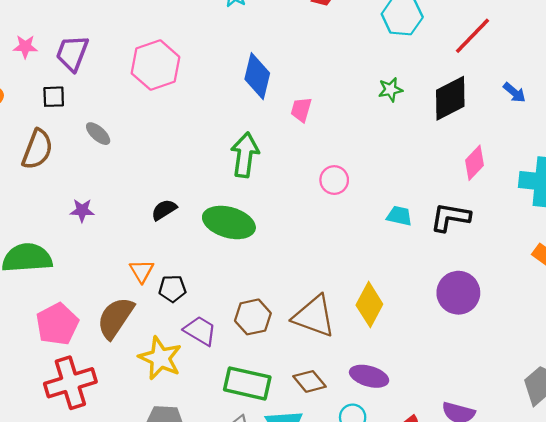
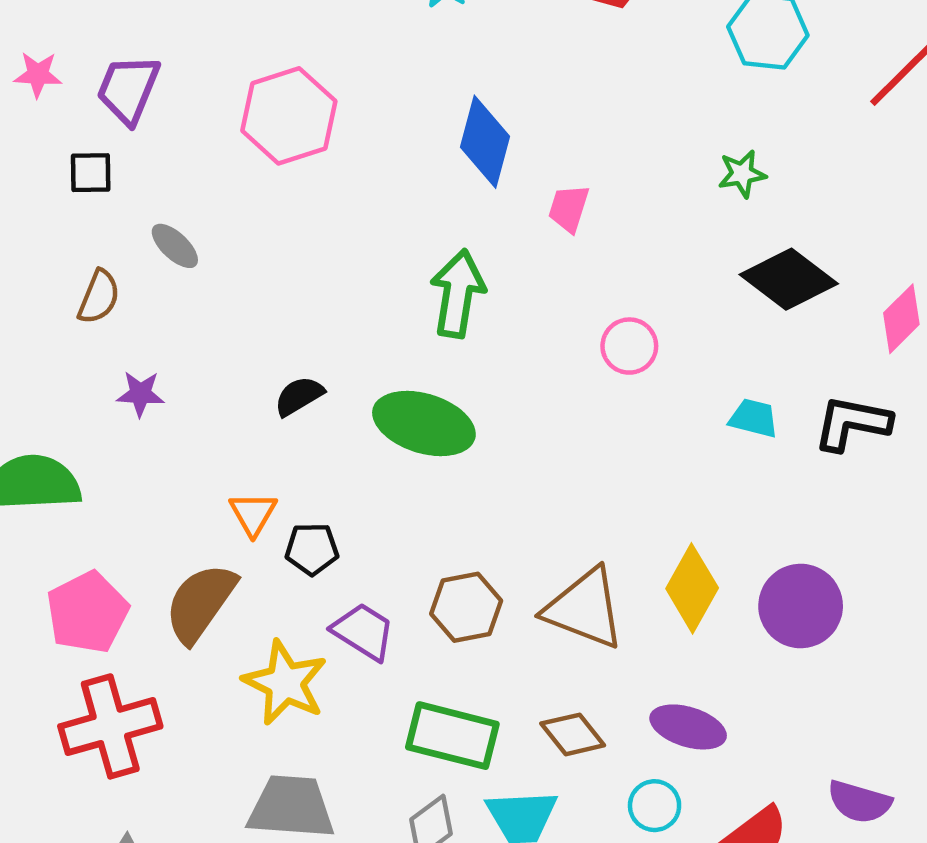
black diamond: (450, 98) -> (789, 279), moved, turned 63
brown semicircle: (37, 149) -> (99, 297), moved, size x0.7
purple circle: (458, 293) -> (801, 606), moved

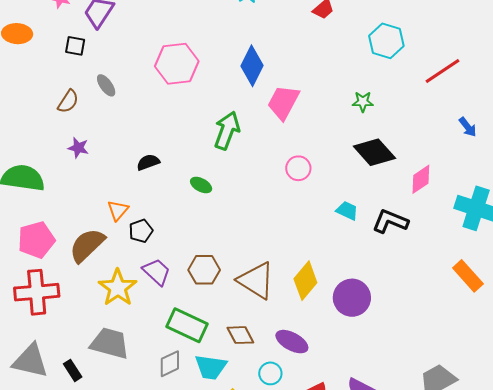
pink hexagon: (289, 116) -> (177, 64), moved
pink trapezoid: (569, 208) -> (283, 102), size x1.6
green ellipse: (424, 424) -> (201, 185), size x0.5
black pentagon: (312, 549) -> (141, 231), turned -30

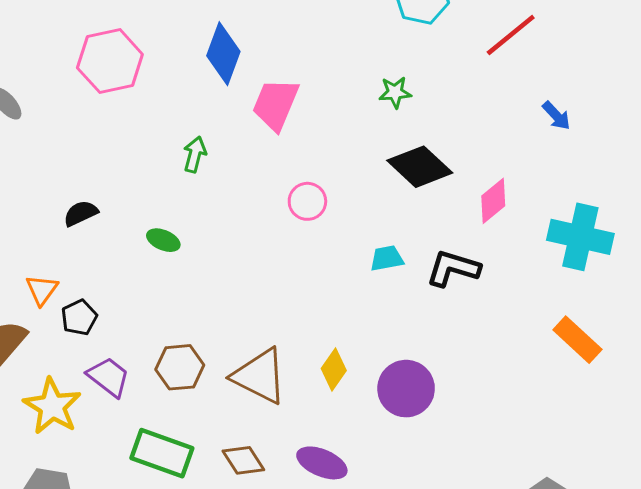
green arrow: (227, 130) -> (195, 154), size x0.6
cyan trapezoid: (347, 211) -> (387, 258), turned -30
yellow diamond: (305, 281) -> (334, 369), size x0.7

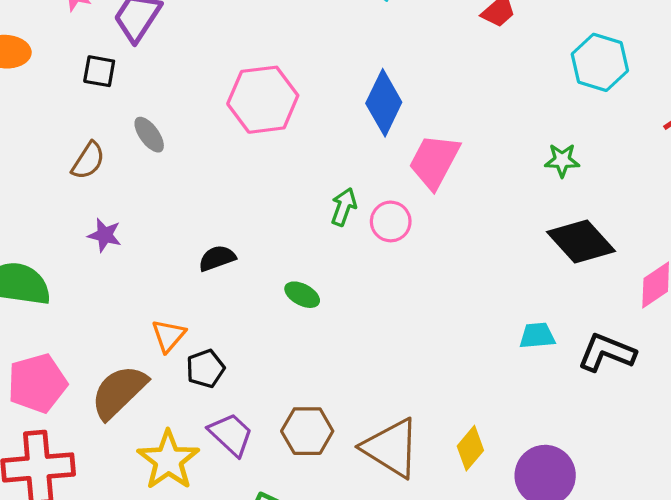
pink circle: (307, 201) -> (391, 221), moved

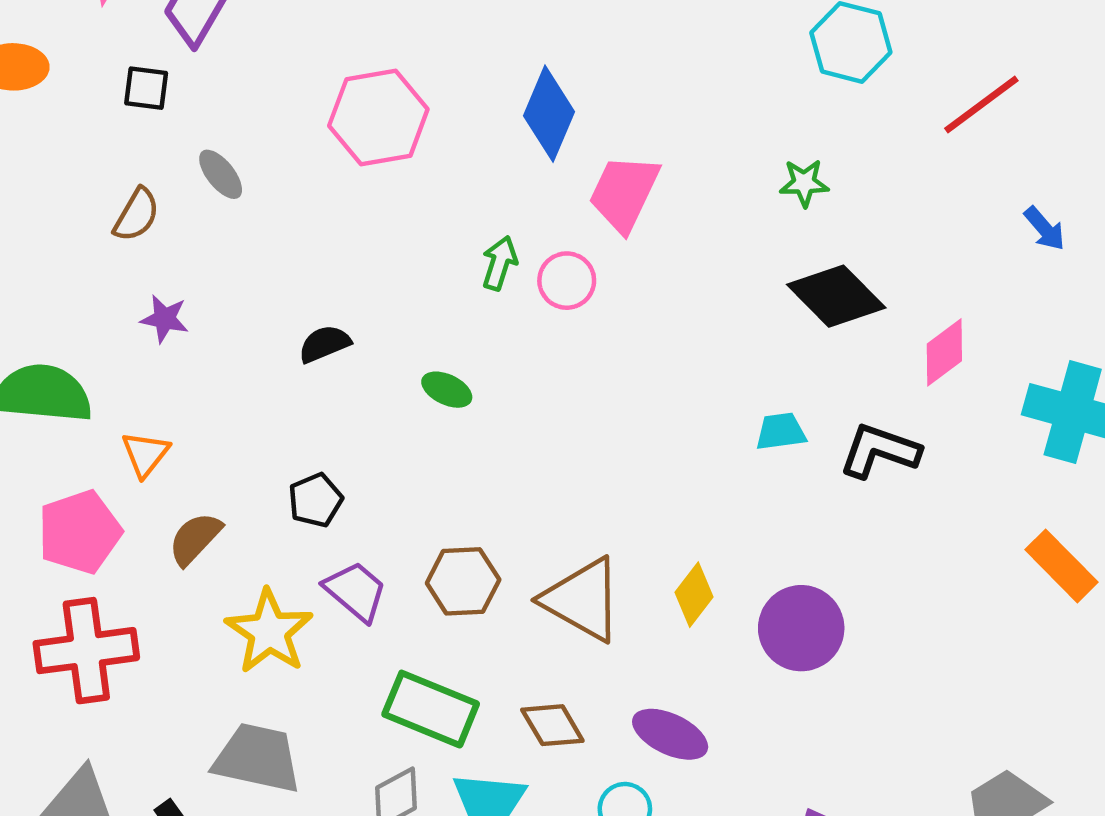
orange triangle: (168, 336) -> (145, 454), moved
brown semicircle: (119, 392) -> (195, 539), size x0.7

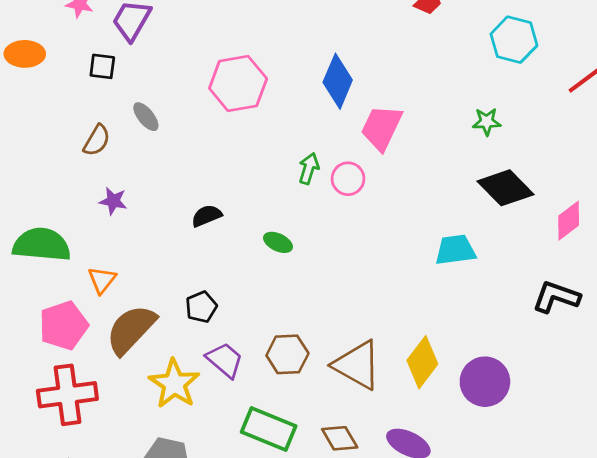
cyan trapezoid: (781, 432) -> (455, 250), moved, size x1.4
black L-shape: (880, 451) -> (556, 297), moved
brown semicircle: (195, 539) -> (131, 329), size x1.6
yellow diamond: (694, 595) -> (422, 362), size x1.4

